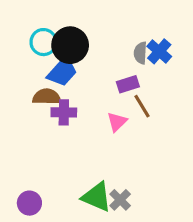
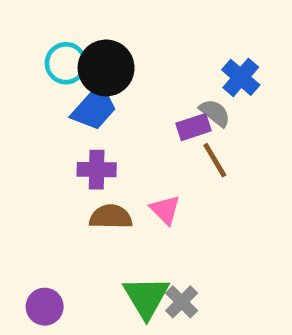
gray semicircle: (140, 53) -> (215, 113), moved, turned 125
brown semicircle: (47, 97) -> (111, 217), moved
pink triangle: (117, 122) -> (165, 210), moved, turned -30
green triangle: (97, 197) -> (146, 297), turned 36

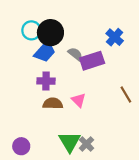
gray semicircle: (215, 113) -> (75, 54), moved
purple rectangle: (194, 127) -> (92, 61), size x1.5
brown line: (215, 160) -> (126, 94), moved

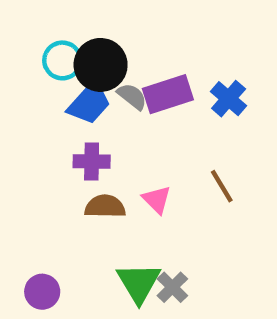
blue cross: (115, 37) -> (229, 99), moved
gray semicircle: (75, 54) -> (132, 96), moved
purple rectangle: (92, 61) -> (168, 94), moved
brown line: (126, 94) -> (222, 186), moved

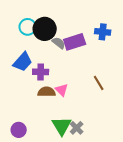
blue cross: (229, 99) -> (103, 32), moved, turned -35
blue trapezoid: (89, 103) -> (23, 62), moved
pink triangle: (157, 200) -> (62, 90), moved

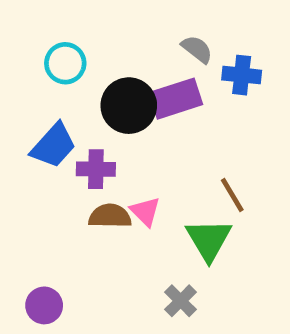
black circle: (45, 29) -> (129, 106), moved
gray semicircle: (59, 43) -> (197, 49), moved
green triangle: (62, 126) -> (209, 240), moved

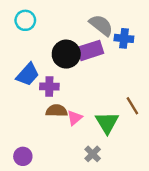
gray semicircle: (197, 49) -> (101, 25), size x1.5
cyan circle: (65, 63) -> (25, 20), moved
brown line: (232, 195) -> (132, 106), moved
pink triangle: (145, 211) -> (75, 118), moved, turned 35

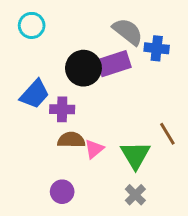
gray cross: (93, 154) -> (135, 195), moved
purple circle: (23, 156) -> (62, 192), moved

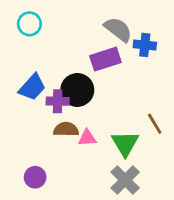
black circle: (83, 68) -> (77, 90), moved
pink triangle: (94, 149) -> (87, 138), turned 36
purple circle: (62, 192) -> (35, 177), moved
gray cross: (135, 195) -> (125, 180), size x1.5

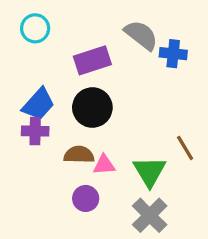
purple rectangle: (105, 59) -> (92, 60), moved
purple cross: (58, 101) -> (35, 131), moved
purple circle: (35, 177) -> (86, 198), moved

